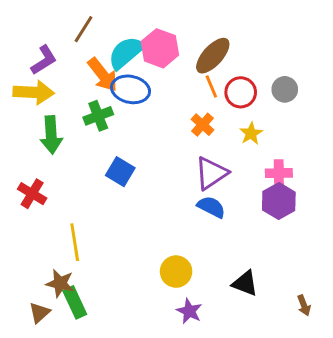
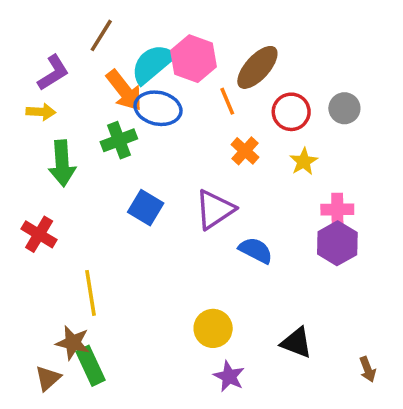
orange line: (211, 86) -> (227, 101), moved
yellow arrow: (34, 92) -> (41, 112), size x0.6
purple triangle: (211, 173) -> (215, 209), moved

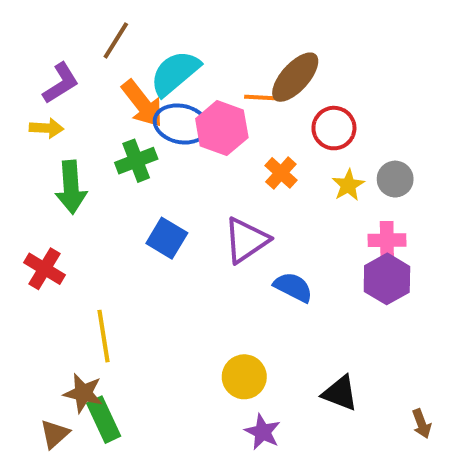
pink hexagon: (194, 59) -> (222, 128), moved
orange line: (227, 101) -> (261, 97), moved, turned -64
gray circle: (344, 108) -> (395, 179), moved

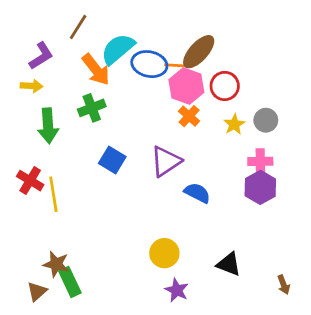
blue ellipse: (181, 124) -> (149, 64), moved
pink hexagon: (222, 128) -> (186, 86), moved
yellow line: (104, 336) -> (53, 194), moved

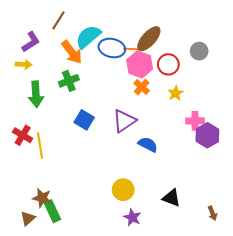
gray circle: (266, 120) -> (199, 51), moved
purple hexagon: (260, 187) -> (207, 135), moved

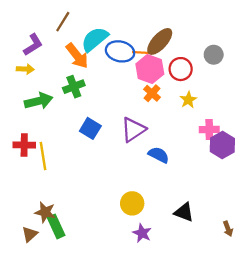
green arrow: (36, 94) -> (39, 101), turned -100
red cross: (23, 135) -> (24, 145), turned -30

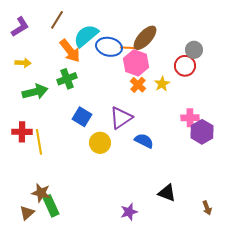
purple L-shape: (33, 45) -> (20, 27), moved
red circle: (181, 69) -> (185, 66), moved
yellow star: (188, 100) -> (162, 84), moved
yellow circle: (132, 203) -> (100, 143), moved
purple star: (142, 233) -> (129, 212), turned 30

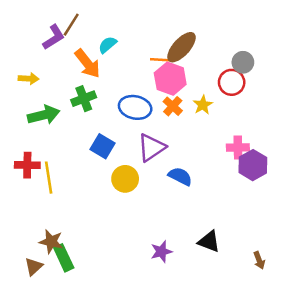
purple L-shape: (20, 27) -> (54, 37), moved
cyan semicircle: (86, 36) -> (108, 45), size x0.6
blue ellipse: (109, 47) -> (135, 107), moved
purple star: (129, 212) -> (161, 252), moved

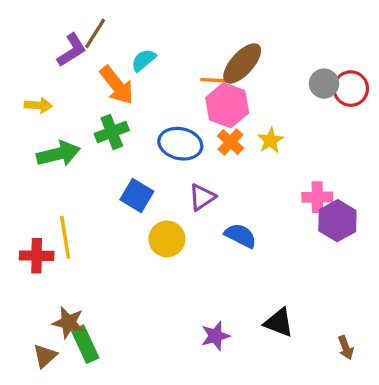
red circle: (232, 82) -> (351, 89), moved
purple triangle: (151, 148) -> (202, 197), size x0.7
red cross: (27, 165) -> (37, 256), moved

